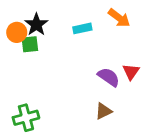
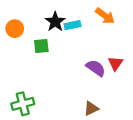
black star: (36, 25) -> (55, 22), moved
green square: (30, 44) -> (41, 46), moved
brown triangle: (103, 111) -> (91, 108), moved

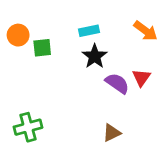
orange arrow: (105, 16) -> (146, 31), moved
black star: (55, 22) -> (95, 56), moved
green square: (41, 46) -> (42, 48), moved

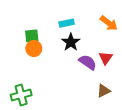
orange circle: (18, 35) -> (34, 49), moved
brown triangle: (112, 133) -> (104, 91), moved

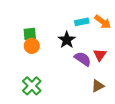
cyan rectangle: (67, 23) -> (82, 22), moved
green cross: (21, 95) -> (32, 86), moved, turned -30

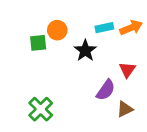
orange arrow: (103, 22) -> (131, 28), turned -60
orange circle: (32, 46) -> (57, 30), moved
purple semicircle: (83, 59) -> (106, 90), moved, turned 90

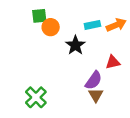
green square: (38, 43) -> (39, 16), moved
red triangle: (127, 70) -> (113, 62), turned 42
brown triangle: (125, 109) -> (96, 95), moved, turned -35

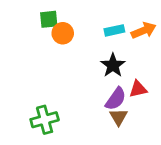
black star: (75, 45) -> (113, 65), moved
red triangle: (113, 62) -> (138, 89), moved
green cross: (36, 97) -> (45, 120), turned 30

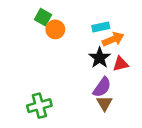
green square: (49, 19) -> (43, 17), turned 35
orange arrow: (144, 30) -> (113, 39), moved
red triangle: (138, 89) -> (120, 64), moved

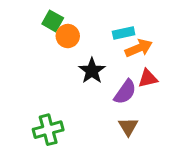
black star: (100, 58) -> (92, 71), moved
purple semicircle: (102, 87) -> (125, 92), moved

